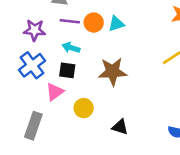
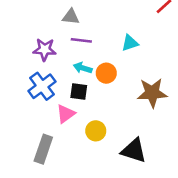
orange circle: (94, 23) -> (106, 73), moved
brown star: (113, 72) -> (152, 93), moved
black triangle: (120, 127) -> (134, 151), size x1.5

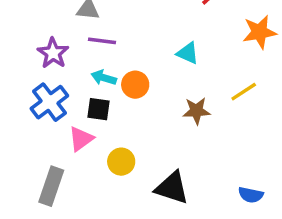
cyan triangle: (130, 43) -> (188, 53), moved, turned 42
purple star: (45, 50) -> (53, 53), turned 30
brown star: (152, 93) -> (196, 111), size x0.7

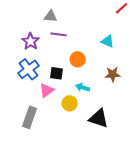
cyan arrow: (104, 78) -> (83, 87), moved

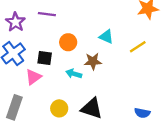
cyan triangle: (108, 41) -> (106, 37), moved
brown star: (113, 74) -> (93, 61), moved
yellow circle: (70, 103) -> (59, 108), moved

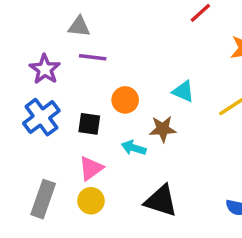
pink triangle: (33, 77) -> (91, 168), moved
yellow circle: (59, 108) -> (91, 201), moved

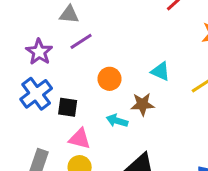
purple line: (93, 57) -> (81, 41), turned -40
black square: (89, 124) -> (68, 107), moved
pink triangle: (91, 168) -> (80, 139), turned 50

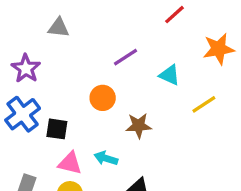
purple line: (81, 41) -> (125, 57), moved
cyan triangle: (160, 71) -> (170, 75), moved
cyan arrow: (117, 121) -> (106, 158), moved

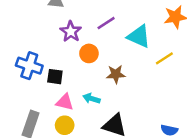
purple star: (26, 68) -> (71, 32), moved
cyan triangle: (170, 75) -> (139, 36), size x1.5
blue cross: (23, 114) -> (29, 66), turned -35

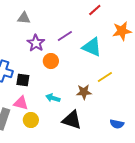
yellow line: (164, 58) -> (105, 77), moved
brown star: (116, 74) -> (84, 92), moved
pink triangle: (65, 102) -> (21, 103), moved

